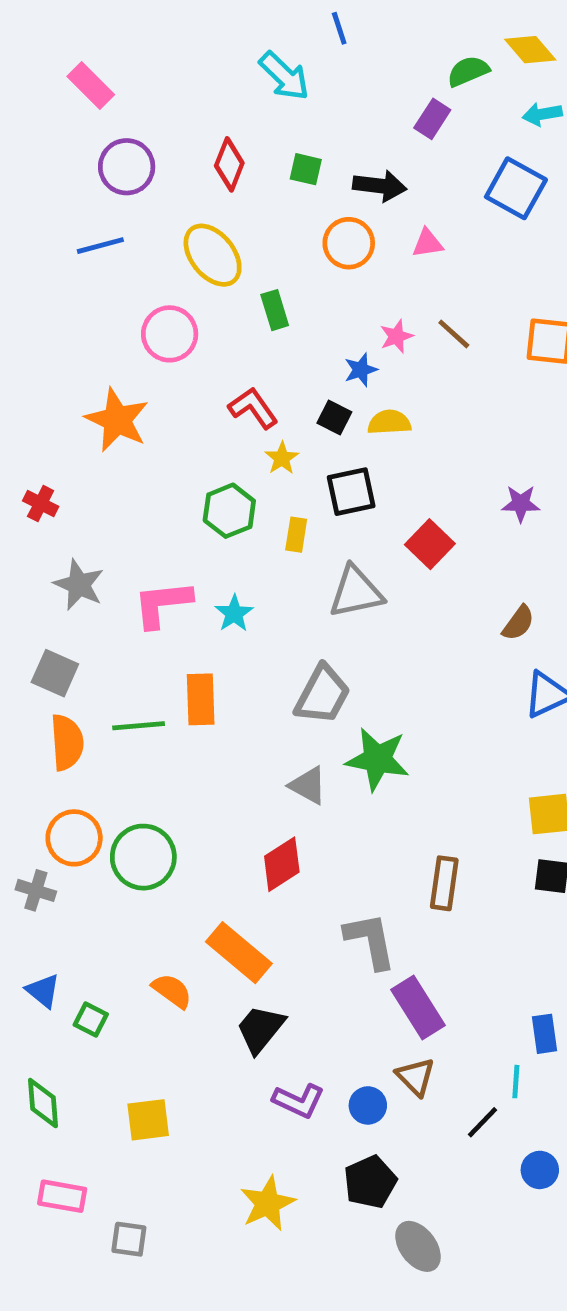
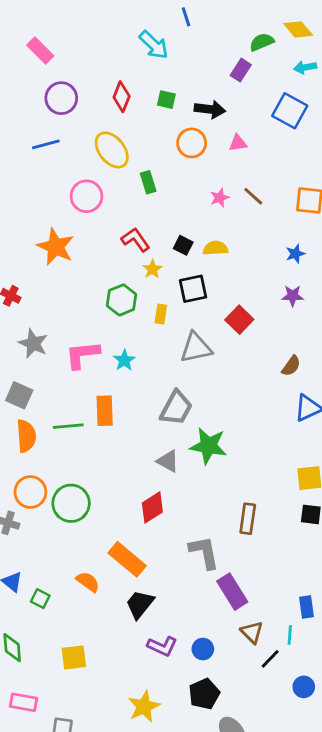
blue star: (361, 370) -> (295, 254), moved
brown triangle: (416, 1077) -> (252, 632), moved

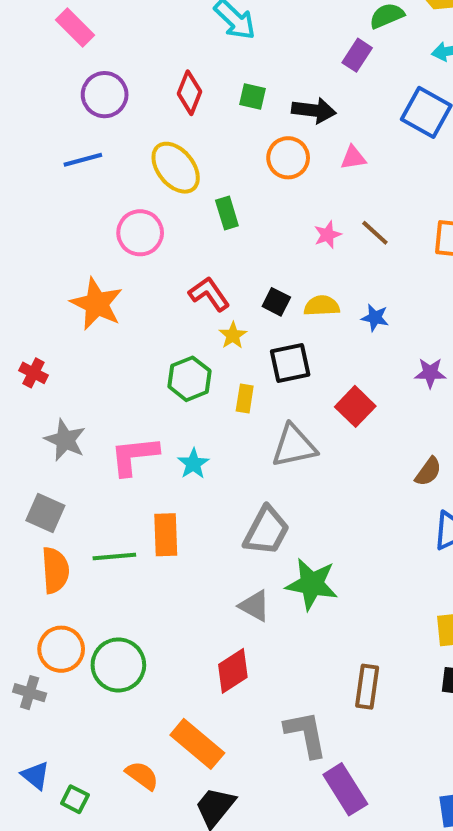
blue star: (295, 254) -> (375, 318), moved, turned 30

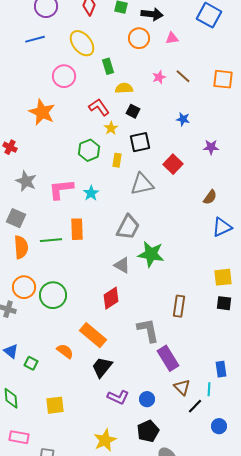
yellow semicircle: (322, 306) -> (124, 88), moved

